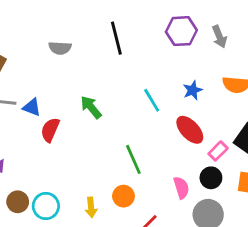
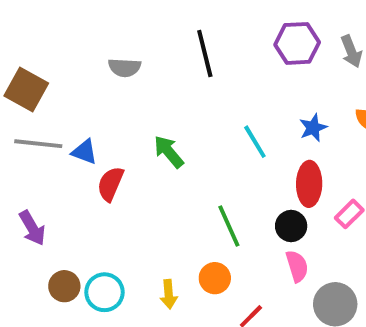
red ellipse: (190, 130) -> (309, 184), turned 44
black circle: (211, 178) -> (291, 226), moved

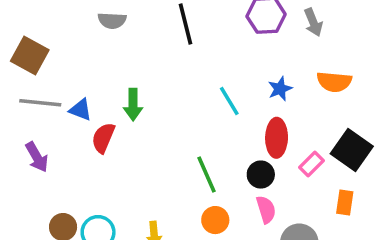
gray semicircle: (125, 67) -> (112, 21), moved
green arrow: (169, 152) -> (133, 105), moved, turned -140
purple arrow: (32, 228) -> (37, 157), moved
orange circle: (215, 278) -> (215, 220), moved

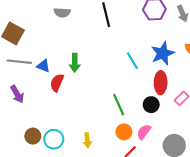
blue star: (280, 89) -> (163, 53), size x1.6
pink semicircle: (266, 210) -> (144, 132), moved, turned -126

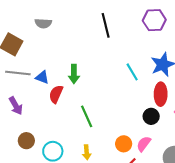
gray semicircle: (62, 12) -> (43, 23), moved
green line: (119, 105) -> (87, 116), moved
brown circle: (33, 136) -> (26, 141), moved

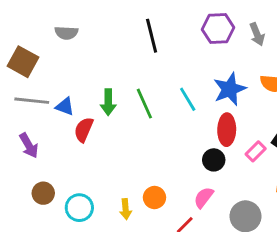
green line: (87, 116) -> (144, 104), moved
orange circle: (124, 144) -> (154, 198), moved

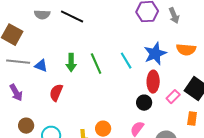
black line: (152, 36) -> (72, 17), moved, turned -50
red semicircle: (84, 130) -> (56, 93), moved

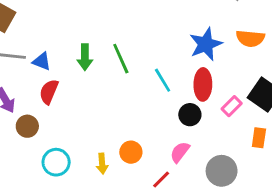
cyan line: (126, 61) -> (163, 80), moved
red semicircle: (56, 93) -> (49, 92), moved
brown circle: (26, 126) -> (27, 126), moved

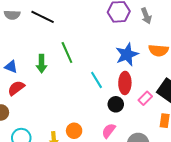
green line: (121, 59) -> (67, 52), moved
red semicircle: (49, 92) -> (16, 88), turned 30

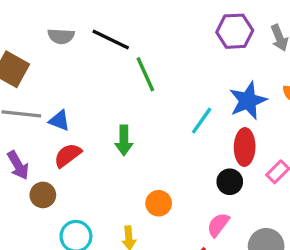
green line: (67, 52) -> (145, 74), moved
green arrow: (42, 64) -> (124, 140), moved
cyan line: (96, 80) -> (202, 121), moved, turned 66
orange circle: (74, 131) -> (159, 203), moved

